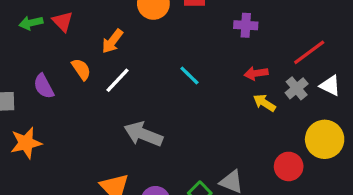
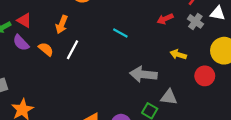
purple semicircle: (44, 86) -> (21, 43), moved
yellow arrow: (264, 103) -> (178, 55), moved
gray arrow: (143, 134) -> (143, 74), moved

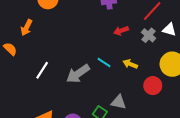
cyan line: (120, 33) -> (104, 63), moved
white line: (73, 50) -> (42, 70), moved
gray arrow: (143, 74) -> (78, 74), moved, turned -45

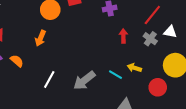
orange arrow: (27, 28) -> (40, 38), moved
red arrow: (121, 31) -> (123, 36), turned 112
cyan line: (104, 63) -> (116, 75), moved

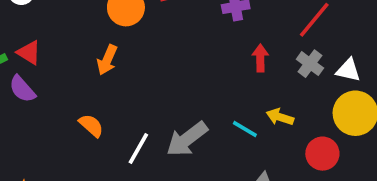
white triangle: (170, 32) -> (348, 70), moved
orange semicircle: (17, 61) -> (91, 125), moved
white line: (49, 80) -> (138, 148), moved

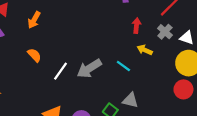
orange arrow: (107, 60) -> (34, 20), moved
yellow arrow: (280, 117) -> (145, 50), moved
red circle: (322, 154) -> (183, 89), moved

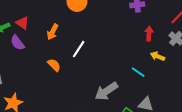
gray arrow: (89, 69) -> (106, 91), moved
white line: (60, 71) -> (79, 49), moved

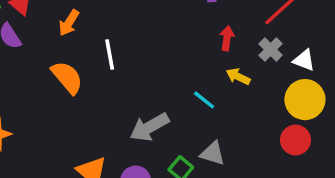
white line: (79, 49) -> (110, 54), turned -48
orange semicircle: (54, 65) -> (67, 77), size x1.5

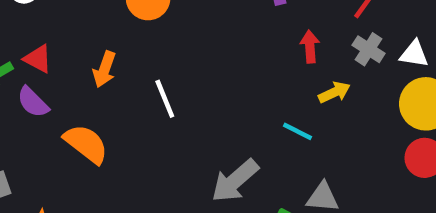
yellow arrow: (238, 76) -> (334, 92), turned 140
orange semicircle: (67, 77) -> (86, 144), moved

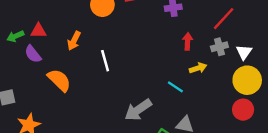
gray cross: (369, 49) -> (219, 47), turned 35
white triangle: (414, 54) -> (244, 52), turned 49
red triangle: (38, 59) -> (38, 31), turned -35

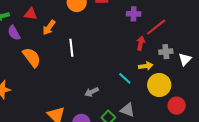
red line: (224, 19) -> (156, 27), moved
red triangle: (38, 31) -> (31, 14), moved
yellow circle: (247, 80) -> (159, 85), moved
gray arrow: (138, 110) -> (92, 92), size x0.6

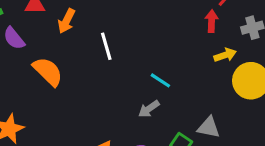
cyan line: (125, 78) -> (160, 80), moved

